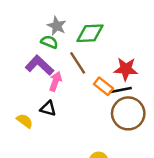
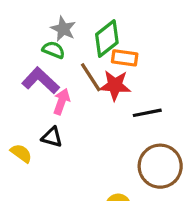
green diamond: (90, 33) -> (107, 38), turned -36
red star: (126, 69) -> (115, 85), moved
orange rectangle: (104, 86) -> (125, 58), moved, turned -30
brown circle: (128, 113) -> (160, 166), moved

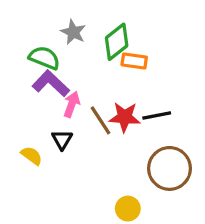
green semicircle: (54, 50) -> (44, 58), moved, size x1.4
brown line: (91, 77) -> (101, 120), moved
red star: (115, 85) -> (125, 117), moved
black triangle: (52, 137) -> (62, 140), turned 45

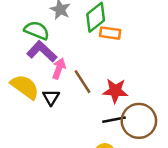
black line: (157, 116) -> (114, 120), moved
red star: (125, 117) -> (115, 91), moved
yellow semicircle: (32, 156) -> (25, 87), moved, size x1.6

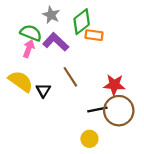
purple L-shape: (42, 51) -> (56, 42), moved
pink arrow: (59, 68) -> (29, 49), moved
red star: (115, 91) -> (114, 85), moved

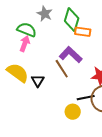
green diamond: (82, 22) -> (72, 20), turned -35
purple L-shape: (56, 42) -> (71, 55), moved
yellow circle: (89, 139) -> (73, 112), moved

